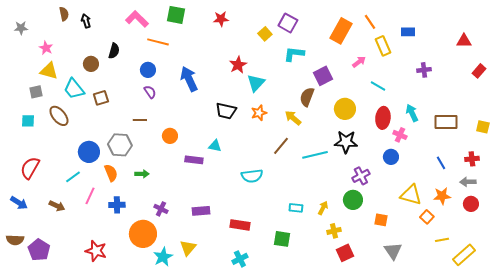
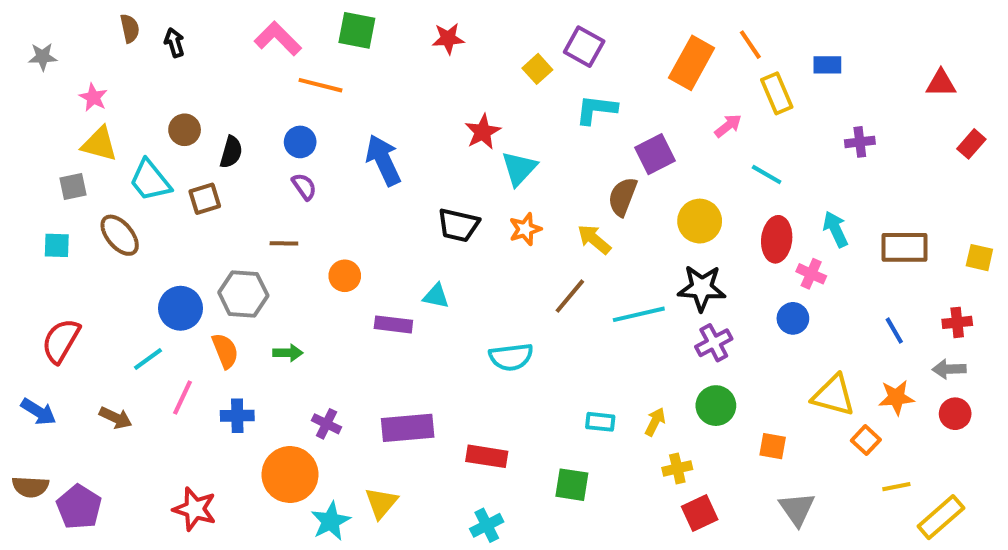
black semicircle: (114, 51) -> (231, 152), moved
purple cross: (361, 176) -> (714, 343), moved
purple rectangle: (201, 211) -> (408, 428), size x1.4

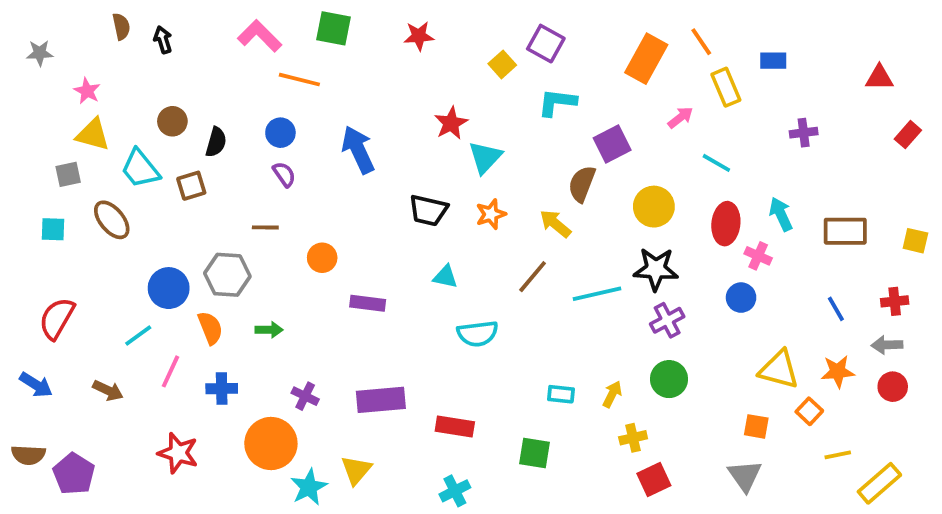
cyan triangle: (436, 296) -> (445, 277), moved
orange square: (773, 446) -> (756, 426), moved
red star: (195, 509) -> (178, 453), moved

